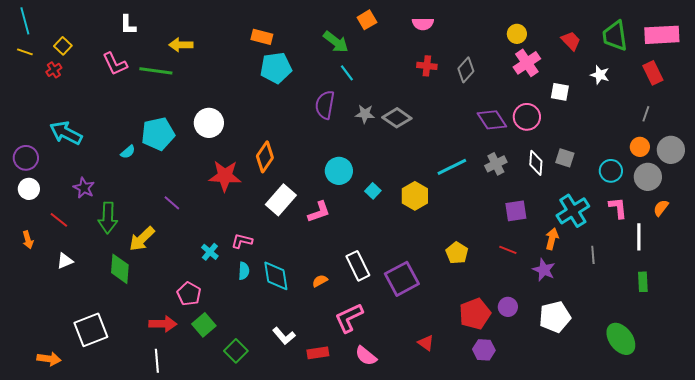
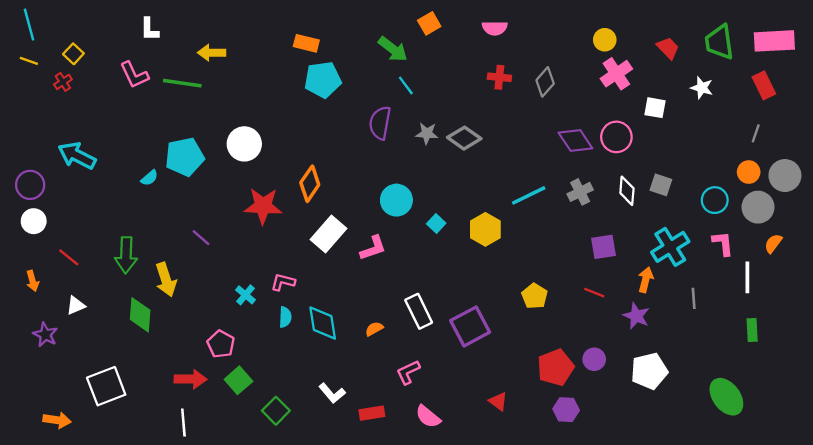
purple star: (84, 188) -> (45, 335), moved
yellow arrow: (142, 239) -> (166, 280), turned -64
pink L-shape: (349, 318) -> (408, 372), size x0.7

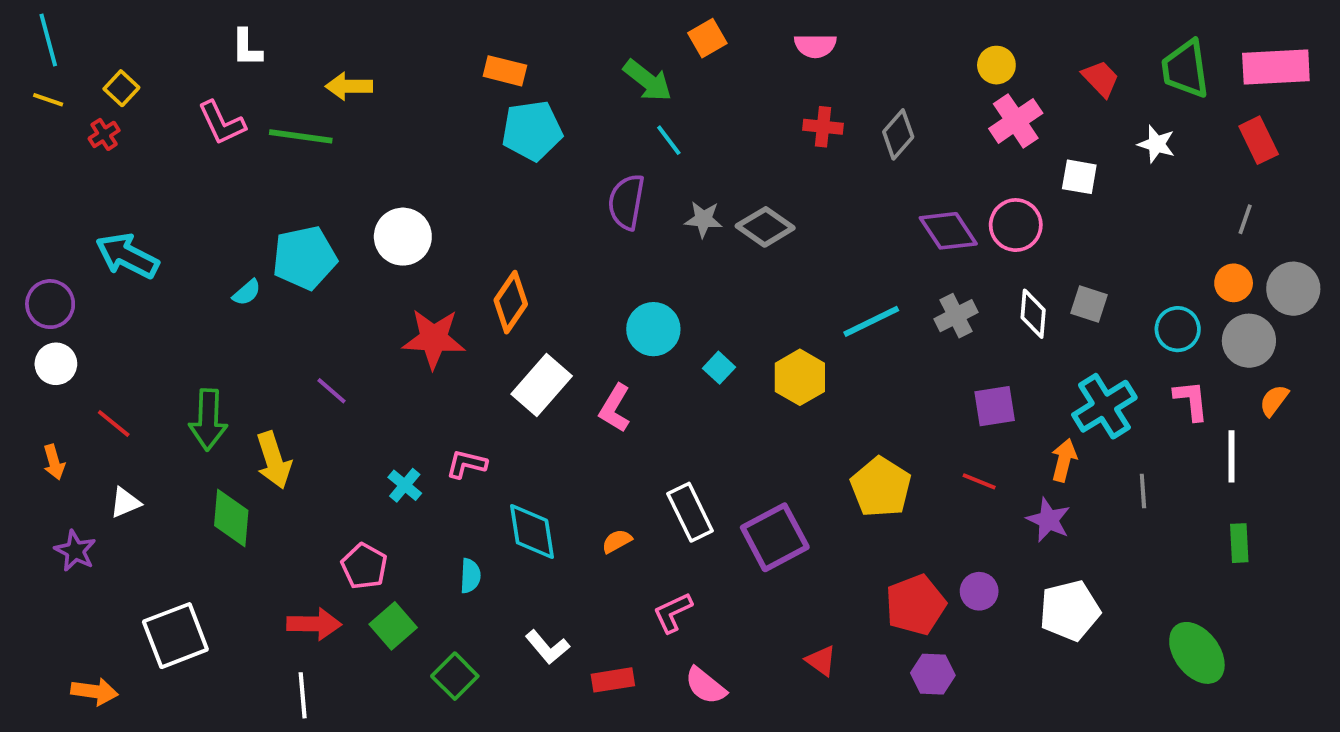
pink L-shape: (373, 248) -> (615, 408), turned 140
yellow pentagon: (534, 296) -> (881, 487), size x1.4
cyan semicircle: (285, 317) -> (470, 576), moved

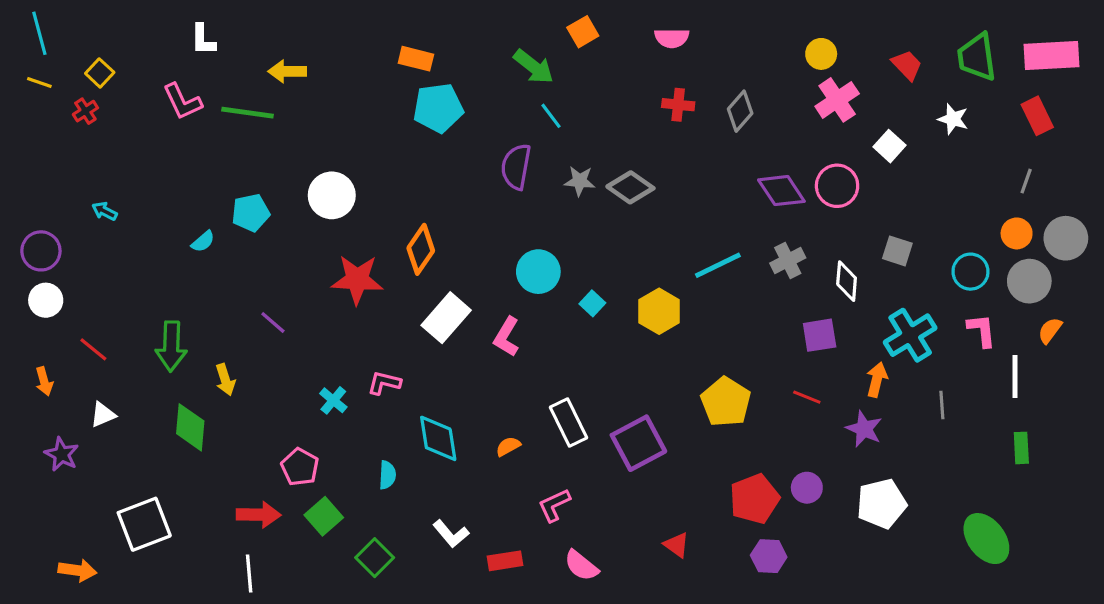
white square: (1079, 177) -> (889, 146), turned 32
cyan arrow: (127, 256) -> (105, 211), size x0.5
cyan pentagon: (305, 258) -> (251, 213), size x0.7
white diamond: (1033, 314) -> (847, 281), moved
yellow arrow: (274, 460) -> (225, 380), size x0.7

